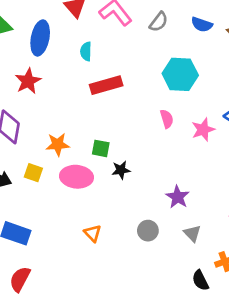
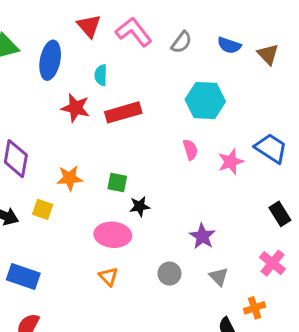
red star: (28, 81) -> (75, 108), moved, turned -30
pink ellipse: (77, 177) -> (113, 235), moved

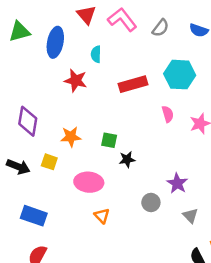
red rectangle: (123, 112) -> (133, 84), moved
pink ellipse: (113, 235) -> (89, 182), moved
gray circle: (169, 274) -> (151, 202), moved

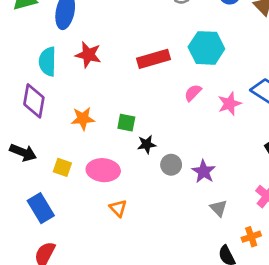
cyan semicircle: (96, 54) -> (48, 62), moved, size x1.5
pink semicircle: (168, 114) -> (193, 93), turned -119
yellow square: (49, 162) -> (62, 167), moved
gray circle: (151, 202) -> (171, 165), moved
blue rectangle: (34, 216) -> (41, 208), turned 40

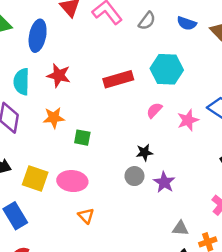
orange star: (83, 119) -> (54, 118), moved
green square: (126, 123) -> (82, 138), moved
black star: (147, 144) -> (144, 152), moved
yellow square: (62, 167) -> (35, 179), size x1.5
gray triangle: (219, 208) -> (180, 228), moved, turned -42

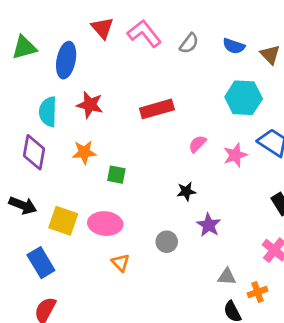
cyan hexagon: (167, 69) -> (244, 98), moved
gray circle: (134, 176) -> (167, 242), moved

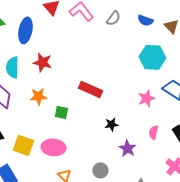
red rectangle: (157, 109) -> (90, 89), moved, turned 40
pink semicircle: (197, 144) -> (153, 132), moved, turned -32
gray circle: (167, 242) -> (100, 170), moved

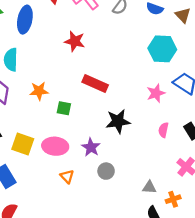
red star: (42, 62) -> (75, 41), moved
black star: (111, 124) -> (118, 121), size x1.6
purple star: (127, 148) -> (91, 147), moved

